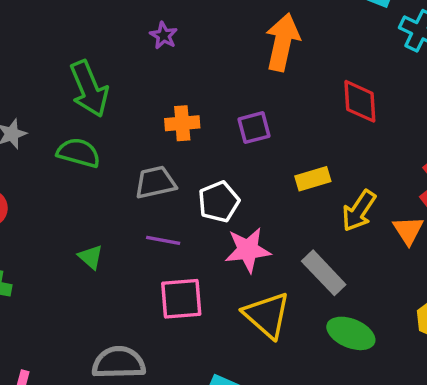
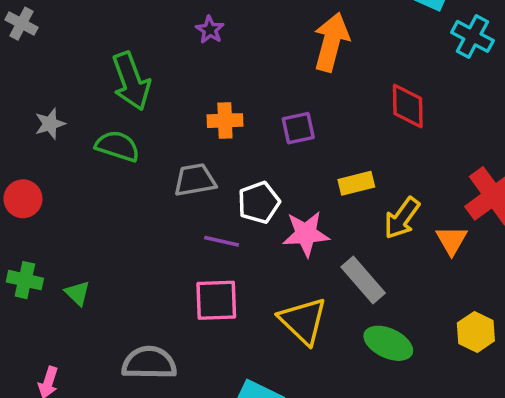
purple line: (163, 240) -> (222, 241), moved
pink star: (248, 250) -> (306, 234), moved
green triangle: (91, 257) -> (77, 293), moved

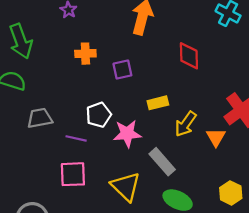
orange cross: (225, 121) -> (85, 54), moved
gray trapezoid: (195, 180) -> (40, 118), moved

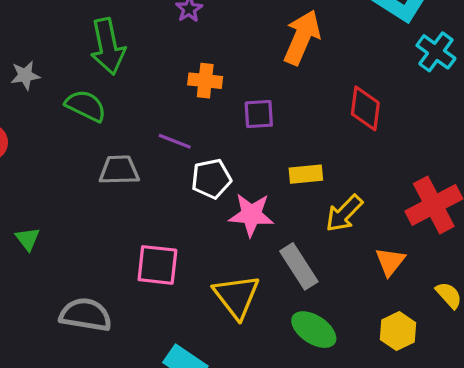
orange triangle: (216, 137) -> (390, 261), moved
purple line: (76, 138) -> (175, 141), moved

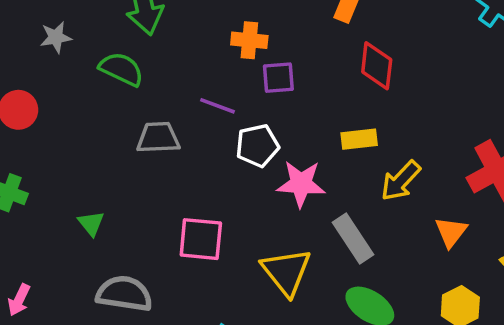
red diamond: (365, 108) -> (377, 66), moved
purple square: (259, 114) -> (278, 78), moved
green triangle: (28, 239) -> (91, 223), moved

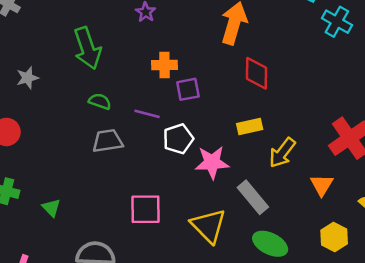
green semicircle: (121, 69) -> (100, 101), moved, size x0.7
green triangle: (91, 223) -> (51, 208), moved

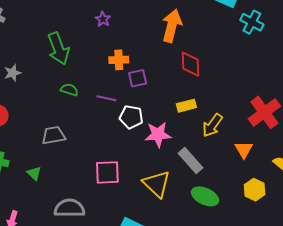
white pentagon: (178, 139) -> (131, 117), turned 30
gray trapezoid: (108, 141) -> (54, 135), moved

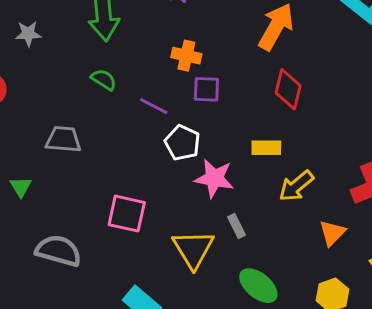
gray rectangle: (191, 161) -> (237, 226), moved, size x0.6

